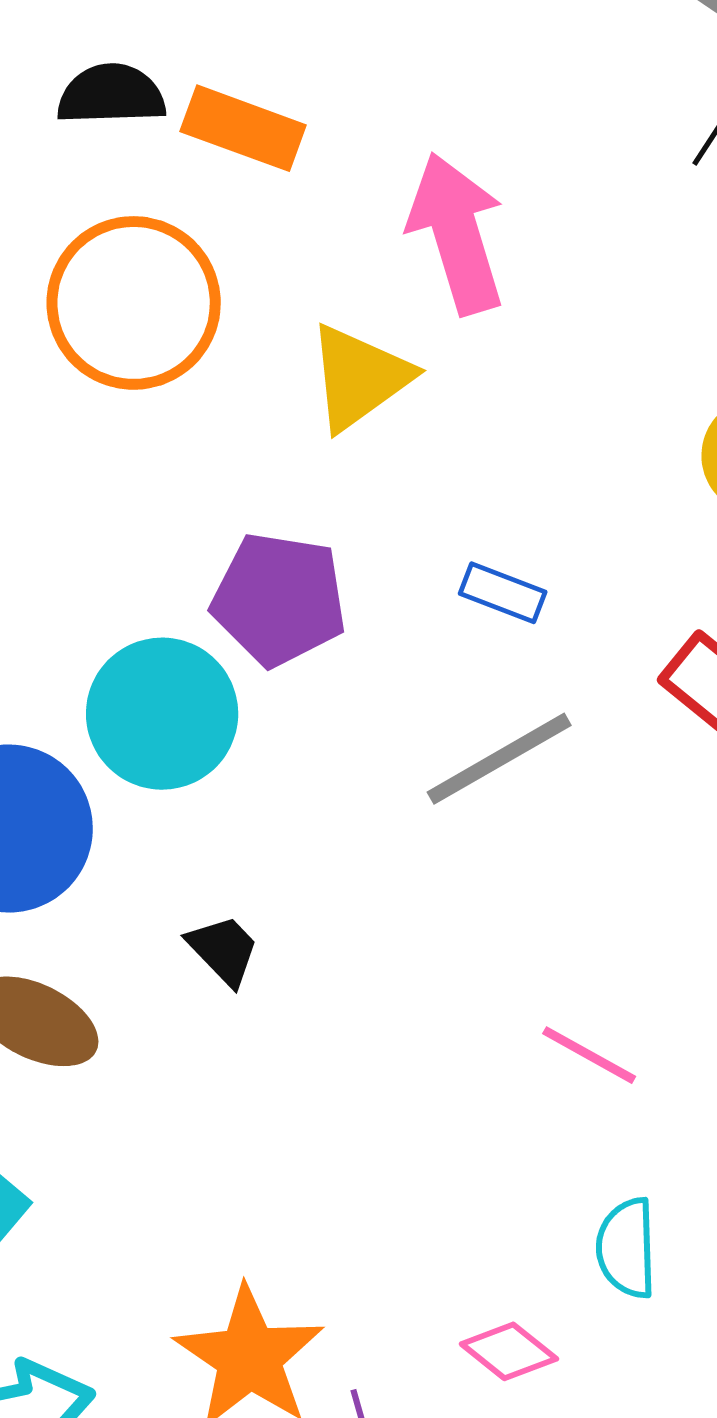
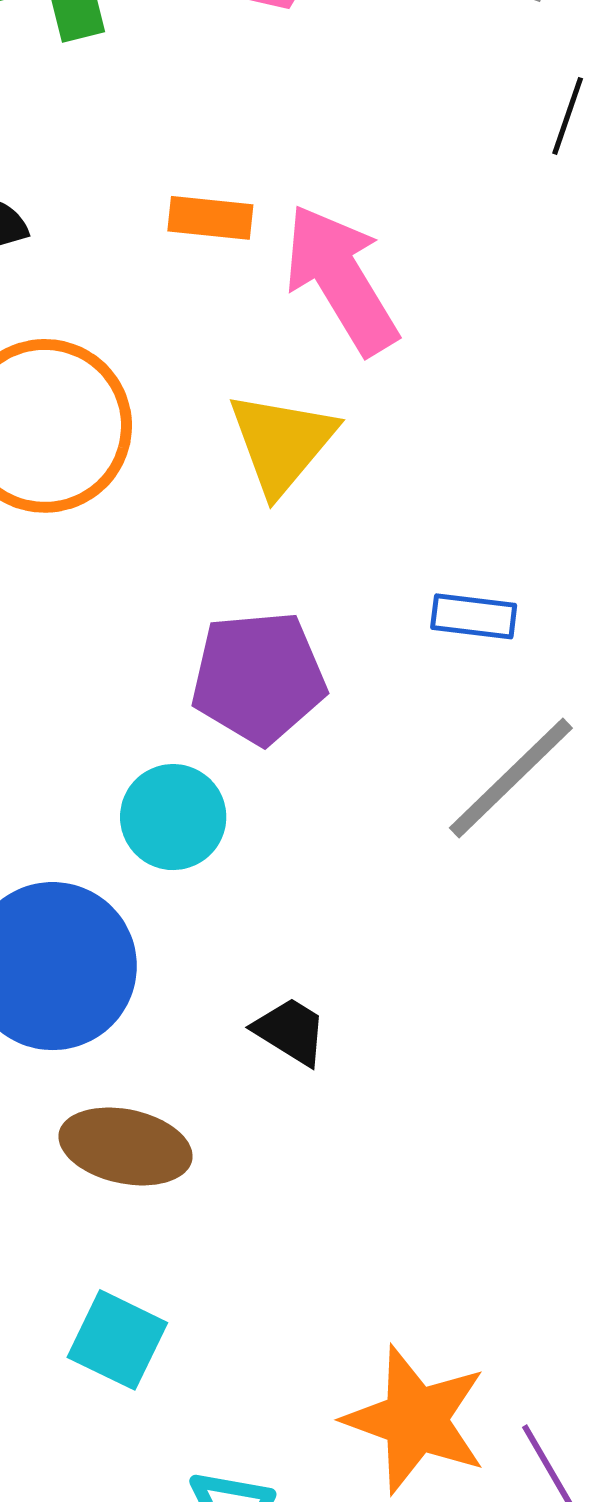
orange rectangle: (243, 128) -> (210, 218), moved, size x0.7
cyan circle: (162, 714) -> (173, 817), size x0.7

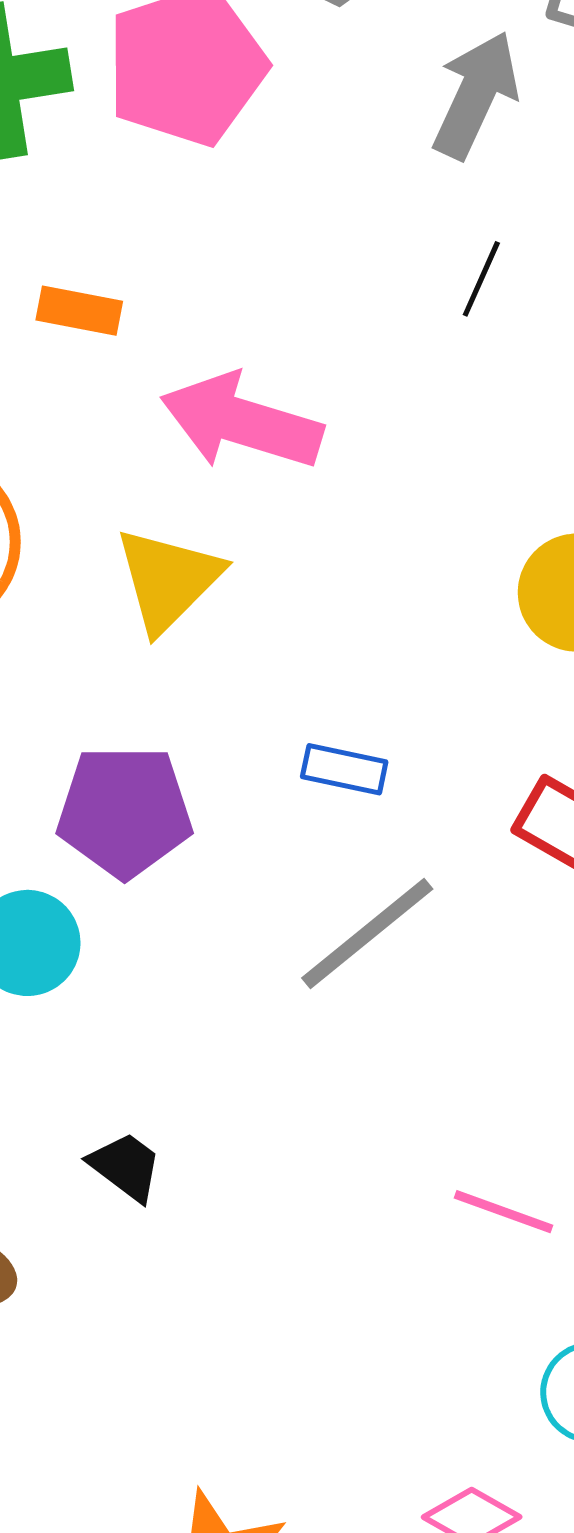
orange rectangle: (210, 218) -> (79, 311), moved
pink arrow: (341, 279) -> (241, 422), turned -47

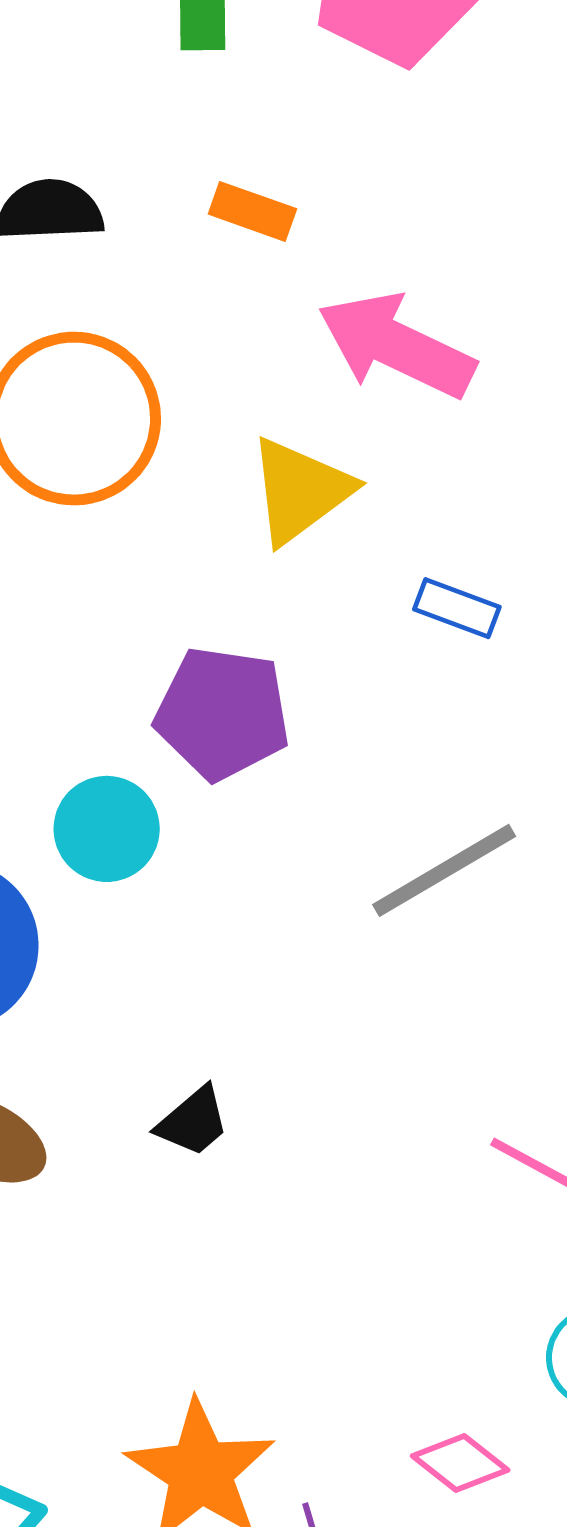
blue rectangle: (344, 769) -> (457, 608), moved
black trapezoid: (126, 1167) -> (193, 1122), moved, turned 94

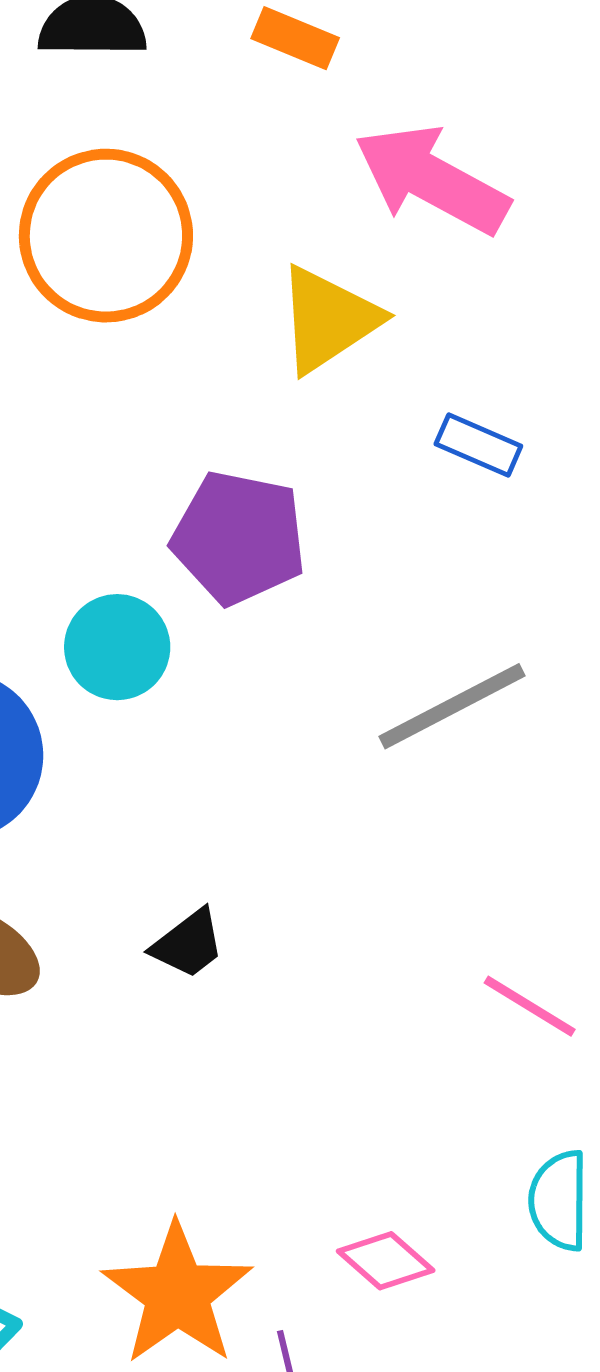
pink diamond: (460, 1463) -> (386, 1261), moved

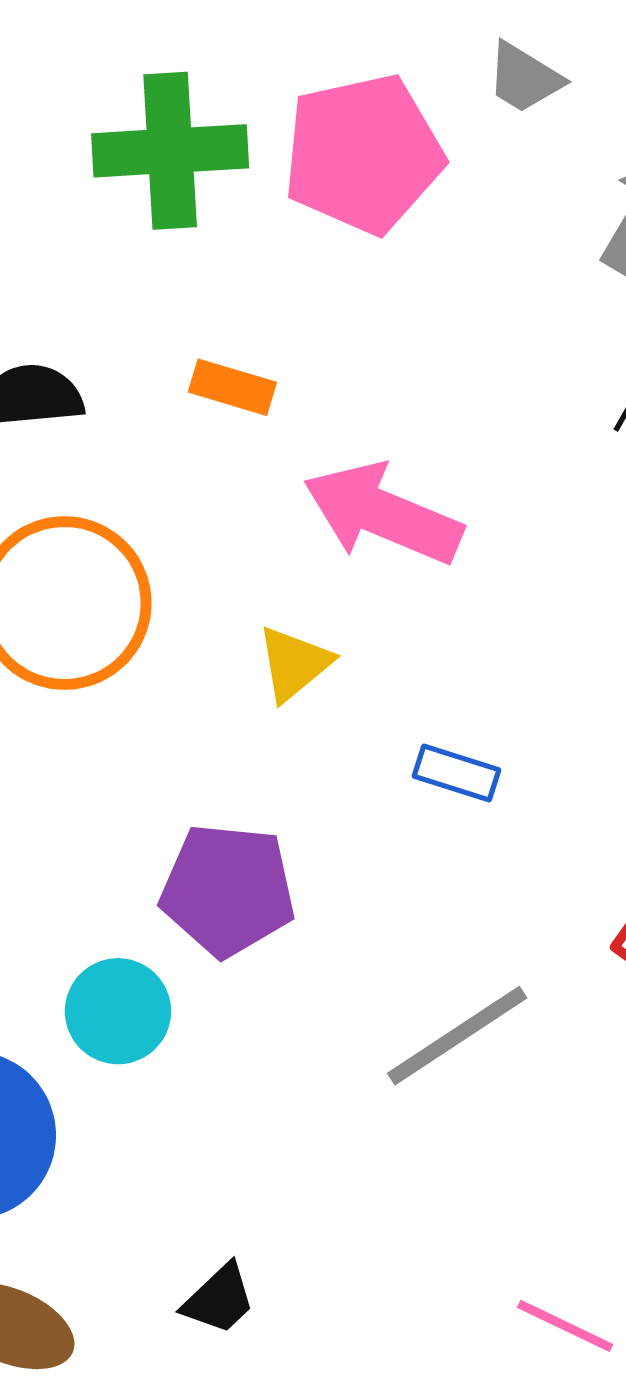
yellow triangle: (328, 319) -> (294, 664), size x0.7

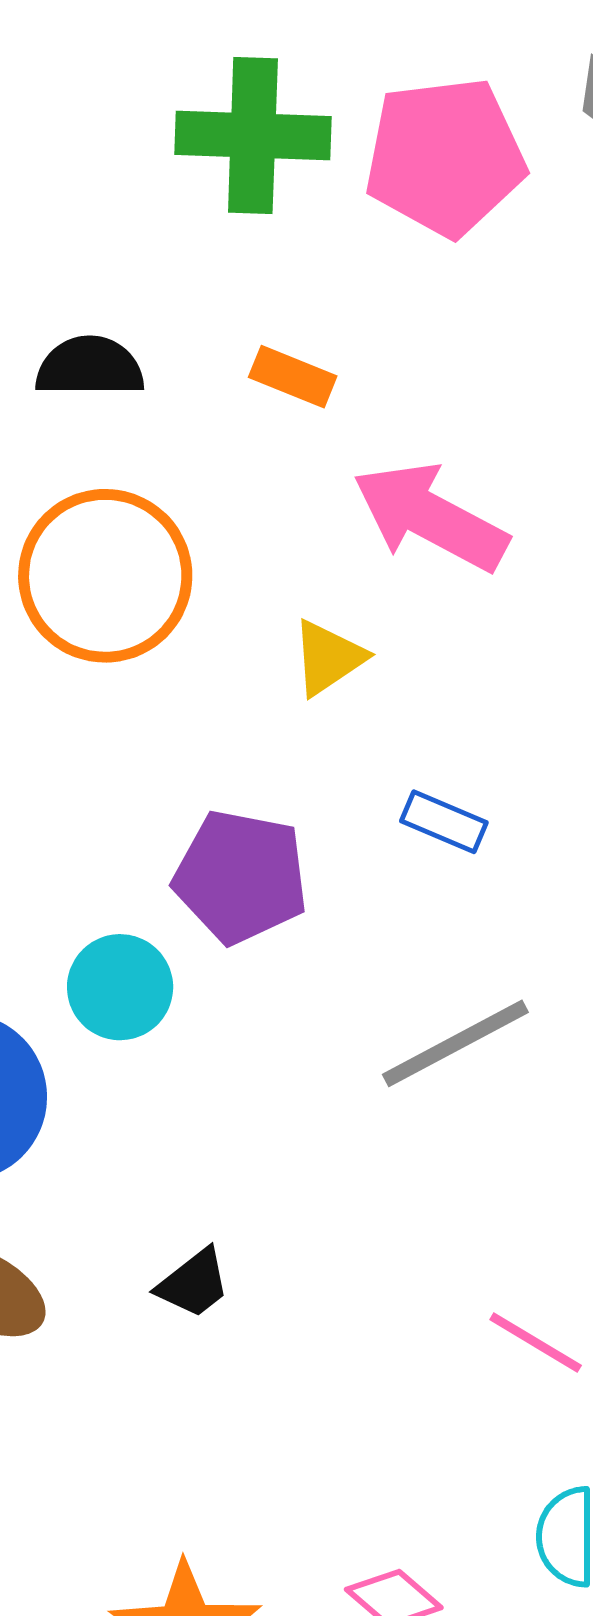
blue rectangle: (457, 773) -> (444, 822), moved

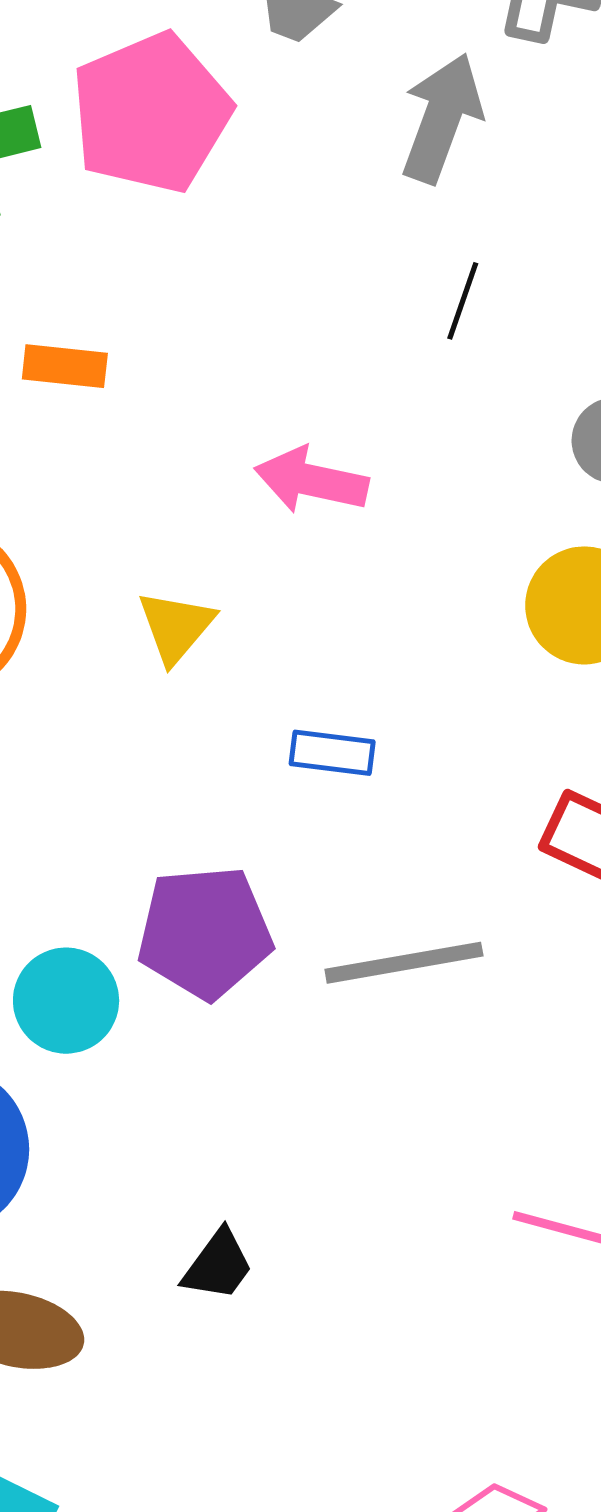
pink arrow: (430, 517) -> (311, 480), moved, size x0.7
purple pentagon: (241, 877) -> (205, 932), moved
gray line: (455, 1043) -> (404, 963), turned 34

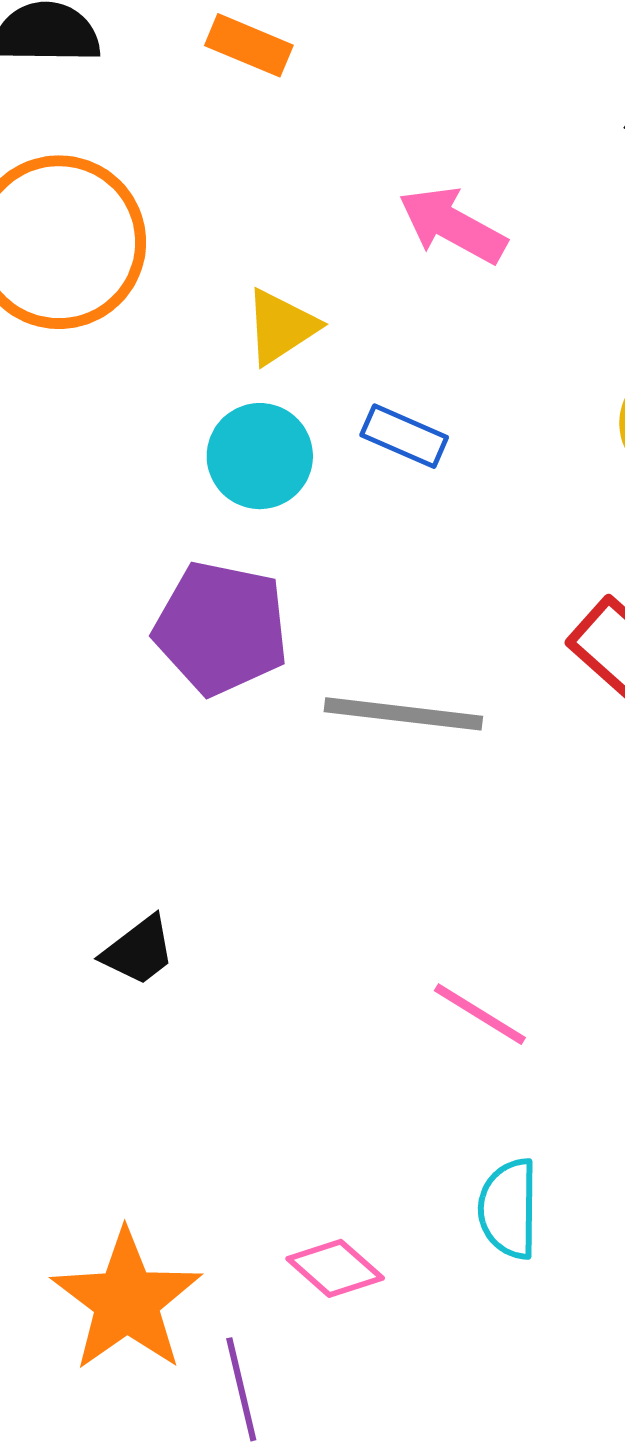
blue rectangle: (332, 753) -> (404, 436), moved
cyan circle: (66, 1001) -> (260, 456), moved

